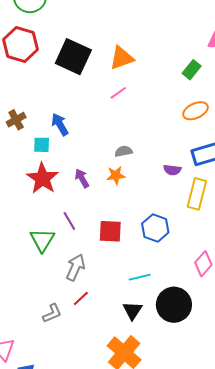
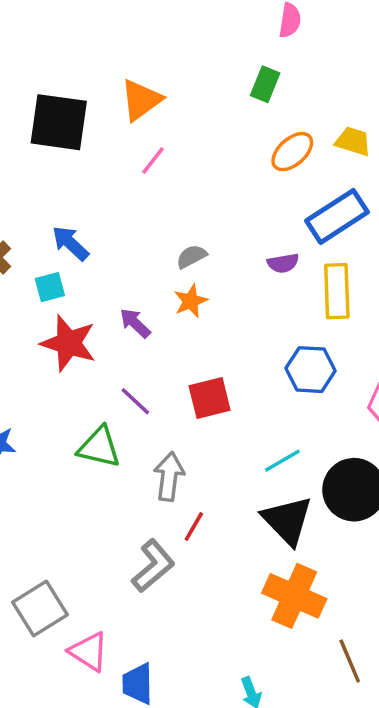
blue hexagon: (155, 228) -> (310, 370), moved
green triangle: (42, 240) -> (99, 447), turned -32
black triangle: (133, 311) -> (287, 520), size x1.5
gray L-shape: (52, 313) -> (153, 566), size x1.4

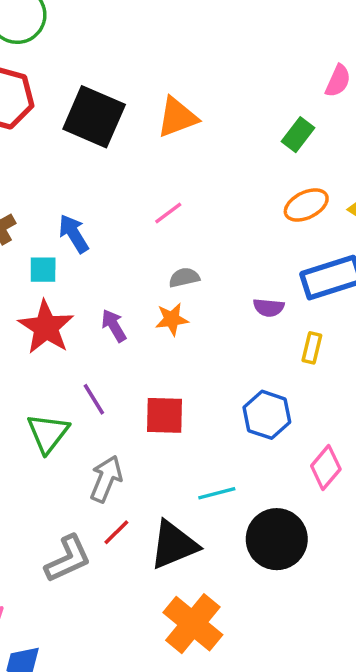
pink line: (153, 160) -> (168, 213), moved
yellow rectangle: (337, 291) -> (312, 348), size x0.6
green triangle: (99, 447) -> (48, 433), turned 39
black triangle: (287, 520) -> (174, 545), moved, turned 36

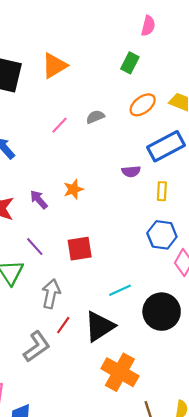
gray semicircle: (184, 278) -> (95, 117), moved
blue hexagon: (267, 415) -> (162, 235), moved

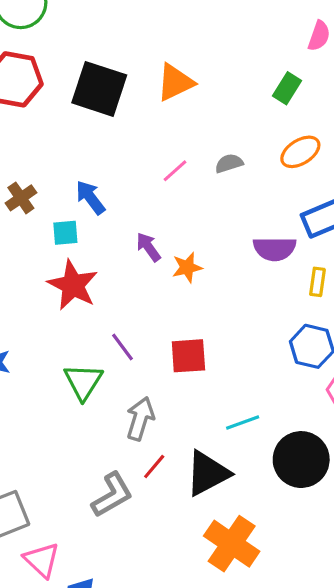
purple semicircle: (131, 171) -> (275, 249), size x1.5
purple arrow: (39, 200) -> (148, 247), moved

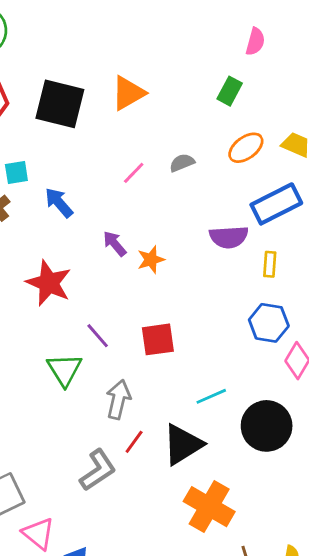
cyan square: (65, 233) -> (16, 173), moved

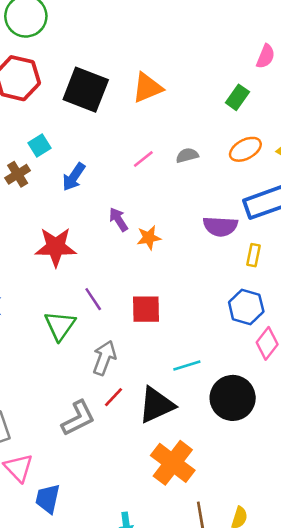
cyan square: (16, 173) -> (39, 146), turned -30
blue arrow: (59, 203) -> (74, 177), turned -112
red star: (49, 283) -> (56, 247), turned -30

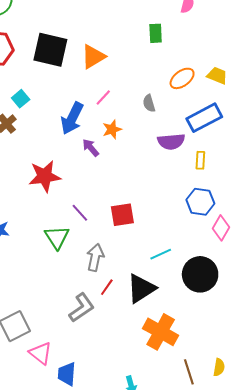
orange triangle: (147, 88) -> (93, 57), moved
green rectangle: (237, 97) -> (156, 33), moved, turned -30
gray semicircle: (187, 155) -> (149, 103), moved, turned -84
blue arrow: (74, 177) -> (72, 118), moved, size x1.4
orange star: (149, 238) -> (112, 129), moved

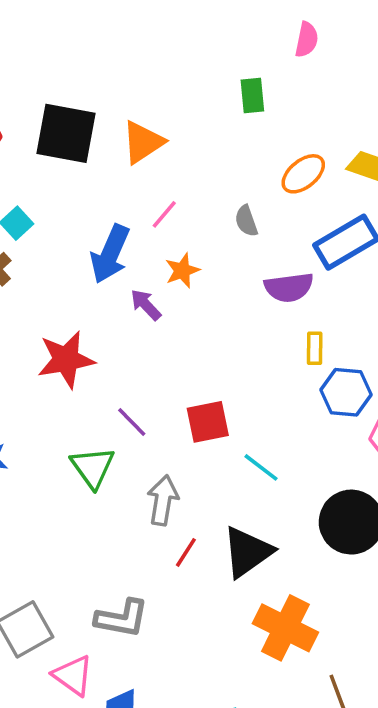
yellow rectangle: (200, 160) -> (315, 348), moved
cyan line: (161, 254) -> (261, 467), moved, turned 65
gray L-shape: (82, 308) -> (122, 618), moved, turned 48

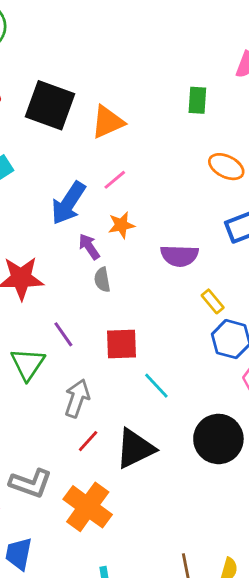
orange ellipse: (303, 174) -> (226, 167), turned 56
gray semicircle: (246, 221) -> (102, 280), moved
purple semicircle: (289, 287) -> (179, 256), moved
yellow rectangle: (315, 348) -> (213, 301), turned -50
orange cross: (285, 628) -> (88, 507), moved

